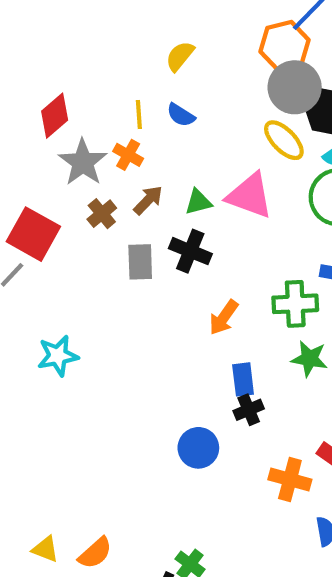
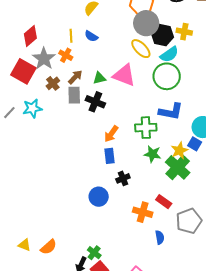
red square: (33, 234) -> (23, 71), moved
gray rectangle: (140, 262) -> (74, 95), moved
cyan star: (58, 356) -> (32, 108), moved
blue rectangle: (243, 379) -> (110, 156), moved

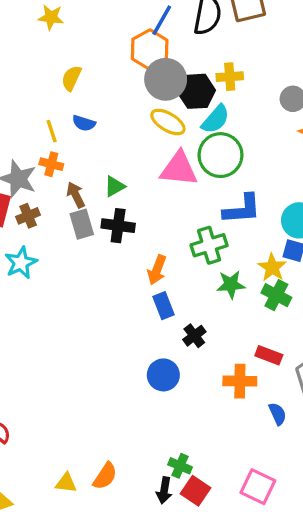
pink triangle: (124, 75) -> (179, 169), moved
brown arrow: (75, 77) -> (76, 195), turned -56
brown cross: (53, 83) -> (28, 216), moved, turned 32
green cross: (178, 167) -> (276, 295), size x0.7

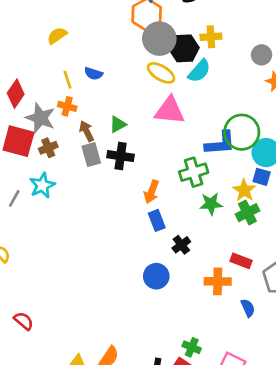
yellow semicircle: (71, 78) -> (57, 36), moved, turned 30
green circle: (220, 155) -> (242, 132), moved
green cross: (276, 295) -> (247, 213), turned 35
green cross: (180, 466) -> (192, 347), moved

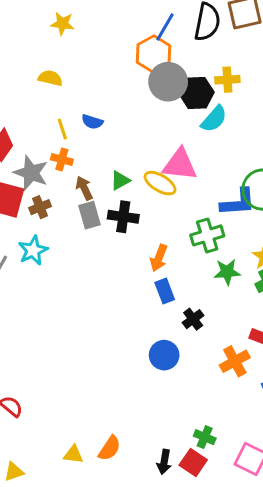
yellow semicircle: (57, 36) -> (50, 78), turned 48
yellow ellipse: (161, 73) -> (160, 183), moved
orange cross: (218, 281) -> (235, 361), turned -30

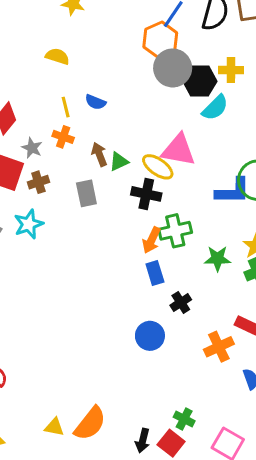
gray star: (31, 173) -> (32, 148), size x0.6
brown arrow: (84, 188) -> (99, 154), moved
black cross: (123, 217) -> (146, 194), moved
green cross: (207, 235) -> (175, 231), moved
orange semicircle: (110, 448) -> (90, 423), size x1.4

